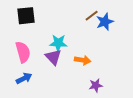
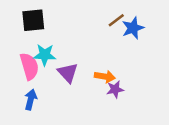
cyan star: (58, 43) -> (45, 55), moved
blue arrow: (24, 78) -> (31, 100), turned -49
purple star: (96, 85) -> (115, 89), moved

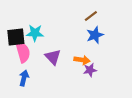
black square: (33, 20) -> (16, 37), moved
blue star: (133, 28) -> (95, 35), moved
cyan star: (45, 55) -> (35, 33), moved

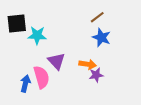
blue star: (95, 35) -> (101, 37), turned -30
black square: (16, 37) -> (17, 24), moved
pink semicircle: (23, 52) -> (41, 77), moved

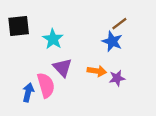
brown line: (97, 17) -> (119, 24), moved
cyan star: (37, 35) -> (53, 39), moved, turned 30
purple star: (96, 75) -> (117, 78), moved

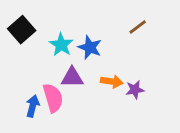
black square: (19, 26) -> (22, 30), turned -35
blue star: (112, 41) -> (90, 47), moved
purple triangle: (62, 67) -> (72, 77), turned -48

